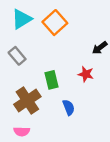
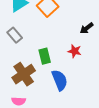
blue semicircle: (69, 107) -> (60, 80), size x1.5

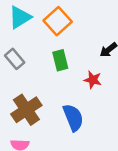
green rectangle: (45, 56) -> (60, 60), moved

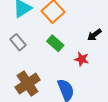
green rectangle: (60, 60) -> (55, 43), turned -35

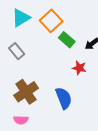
green rectangle: (55, 43) -> (67, 40), moved

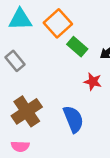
cyan triangle: (21, 18) -> (20, 19), turned 30

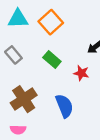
green rectangle: (77, 47) -> (52, 59), moved

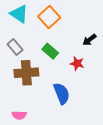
cyan triangle: (18, 19) -> (19, 14), turned 36
brown cross: (24, 99) -> (26, 73), moved, turned 30

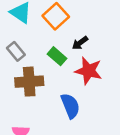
black arrow: (89, 40) -> (80, 43), moved
red star: (77, 63) -> (88, 71), size x1.6

